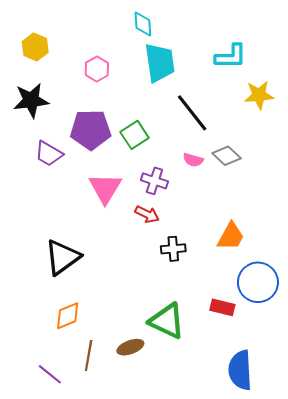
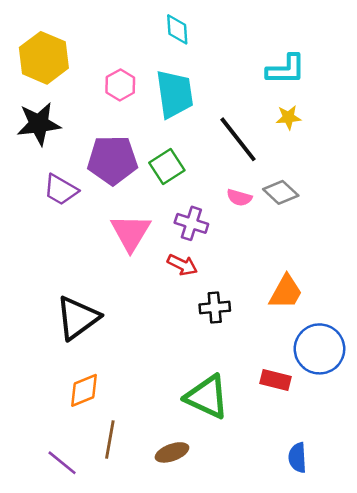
yellow hexagon: (35, 47) -> (44, 58), size x1.5
cyan trapezoid: (160, 63) -> (175, 94), moved
yellow star: (259, 95) -> (288, 117), moved, size x0.7
brown ellipse: (130, 347) -> (172, 452), moved
blue semicircle: (240, 370) -> (297, 458), size x0.6

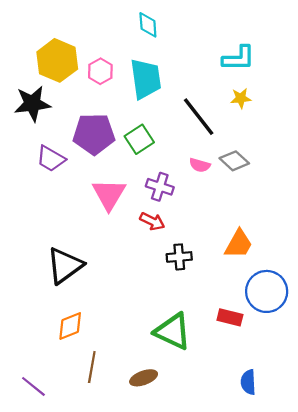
yellow hexagon: (44, 58) -> (57, 60), moved
purple line: (62, 463) -> (33, 386), moved

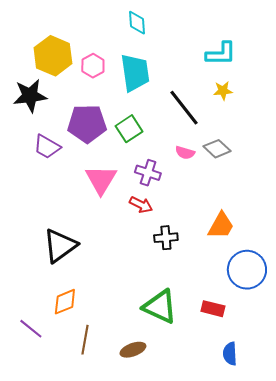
red rectangle: (230, 317) -> (213, 309), moved
purple line: (33, 386) -> (31, 329), moved

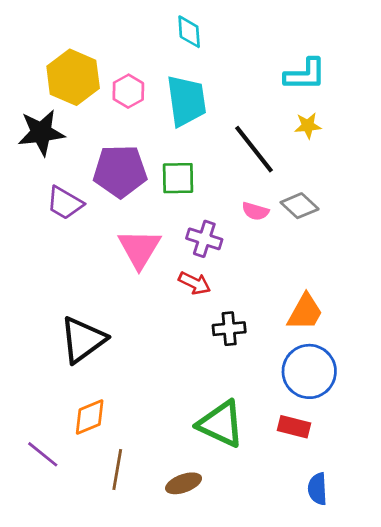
green square: (129, 129) -> (178, 178), turned 32
blue circle: (247, 270) -> (309, 371), moved

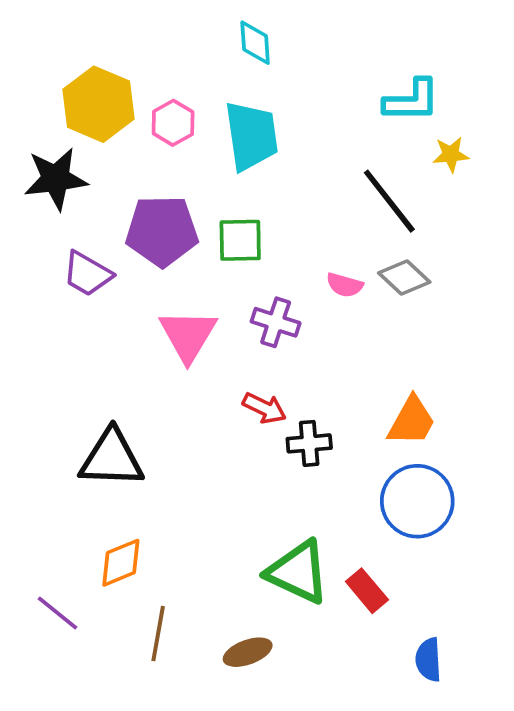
yellow star: (308, 126) -> (451, 155), moved
black line: (254, 149) -> (389, 201), moved
red arrow: (195, 283) -> (264, 408), moved
black triangle: (83, 340) -> (112, 458), turned 38
red rectangle: (294, 427) -> (367, 591), moved, turned 36

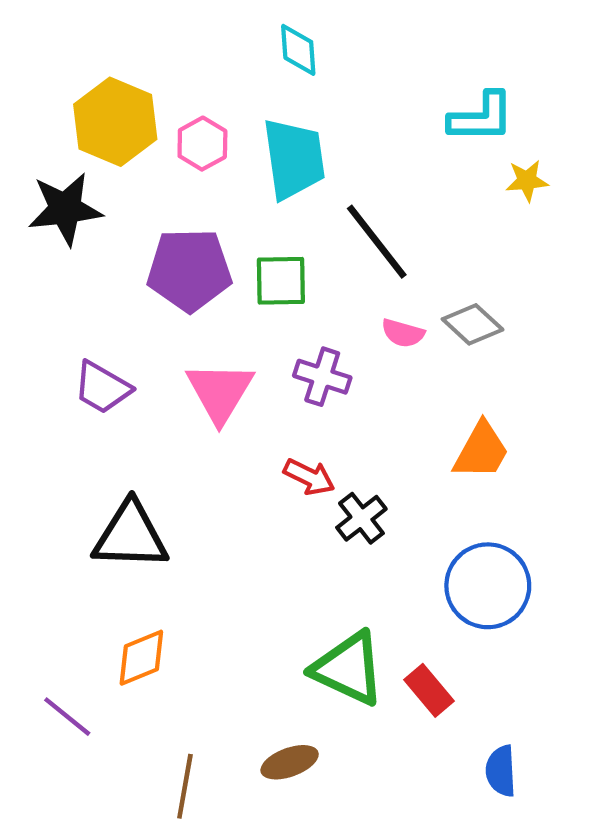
black line: (389, 201) -> (377, 242), moved
purple trapezoid: (87, 274) -> (102, 388), moved
orange trapezoid: (412, 421) -> (481, 451), moved
black cross: (309, 443) -> (361, 518), turned -33
brown line: (158, 634) -> (185, 786), moved

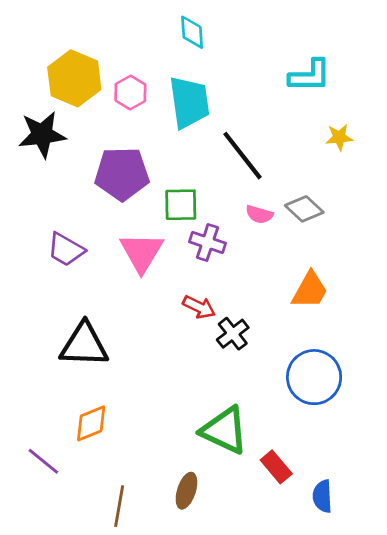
yellow star: (527, 181) -> (339, 137), moved
green square: (281, 281) -> (181, 205), moved
red rectangle: (429, 690) -> (276, 467), moved
brown ellipse: (290, 762) -> (186, 491), turned -52

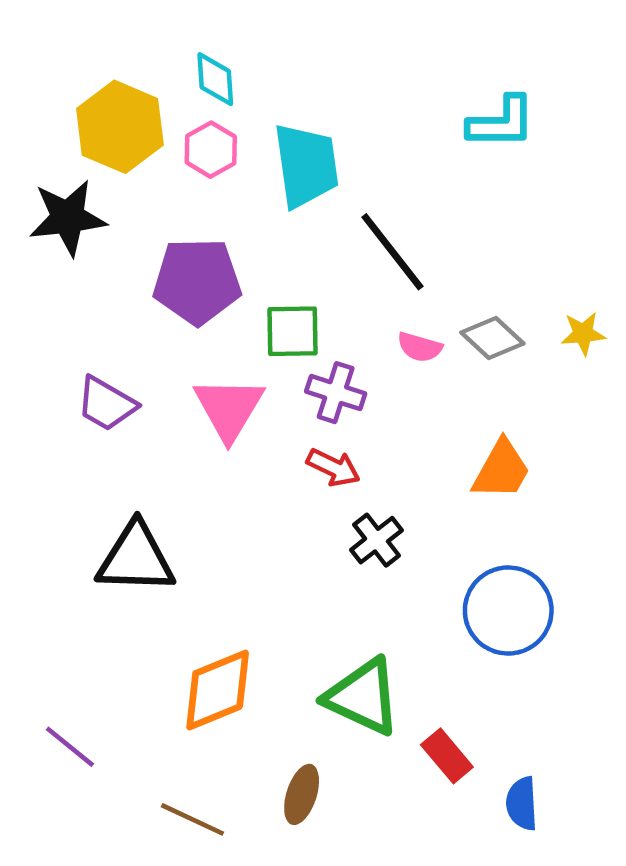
cyan diamond: (192, 32) -> (215, 79), moved
yellow star: (339, 137) -> (583, 333), moved
red arrow: (199, 307) -> (333, 467), moved
orange diamond: (91, 423) -> (218, 690), moved, size x1.4
brown line: (119, 506) -> (193, 819), turned -75

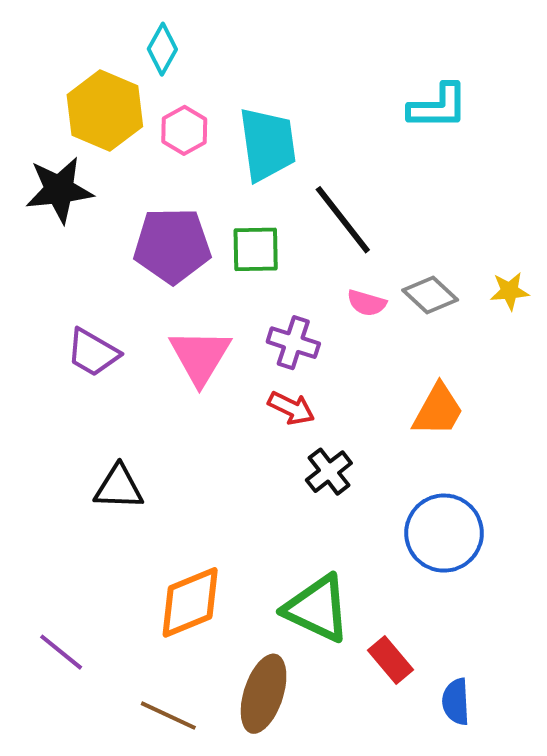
cyan diamond: (215, 79) -> (162, 49), moved, turned 33
green square: (292, 331) -> (256, 249), moved
black triangle: (136, 558) -> (119, 487), size x0.7
brown ellipse: (302, 794) -> (264, 694), size x1.5

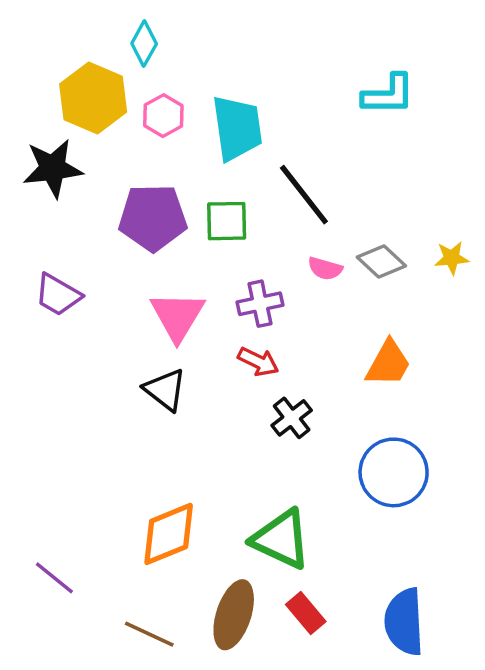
purple cross: (293, 343) -> (260, 304), turned -30
purple trapezoid: (93, 353) -> (58, 295), moved
black triangle: (119, 487) -> (165, 390), moved, turned 36
red rectangle: (390, 660) -> (306, 613), moved
blue semicircle: (456, 702) -> (404, 622), size x1.6

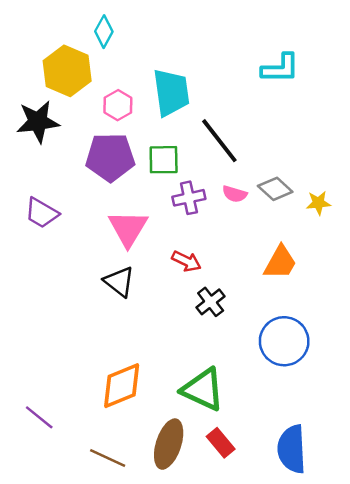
pink hexagon: (163, 116) -> (118, 105), moved
yellow star: (452, 258) -> (318, 203), moved
purple cross: (260, 304) -> (189, 198), moved

